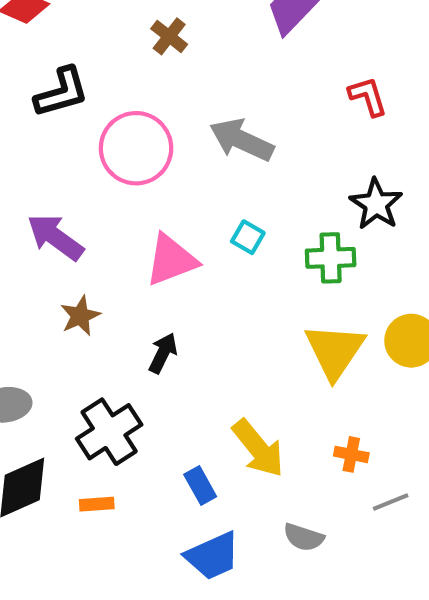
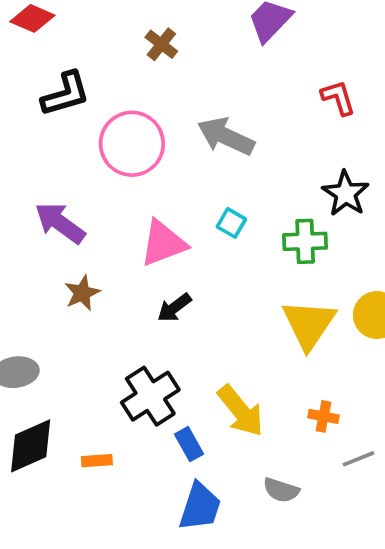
black arrow: (163, 353) -> (174, 308), moved, turned -153
black cross: (109, 432) -> (150, 396), moved
blue trapezoid: (213, 556) -> (200, 507), turned -48

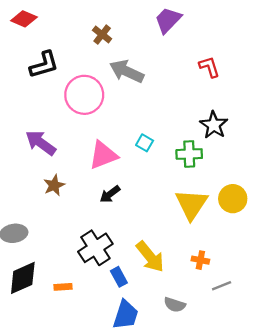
gray arrow: (226, 136) -> (127, 71), moved

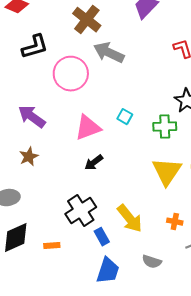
brown cross: (102, 35) -> (87, 20), size x1.6
brown star: (54, 185) -> (29, 157), moved

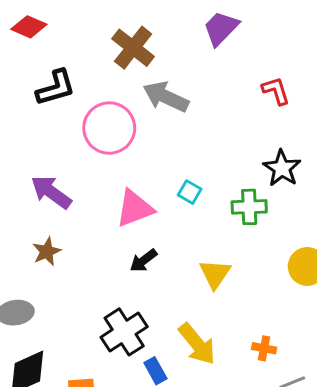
yellow triangle: (167, 172) -> (215, 274), moved, size x0.7

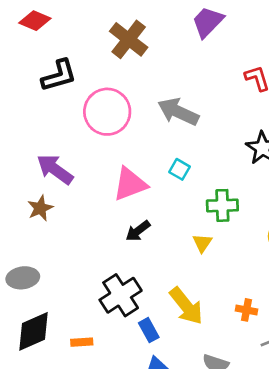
gray arrow: (166, 97) -> (178, 112), moved
green cross: (249, 207) -> (222, 205), moved
brown star: (47, 252) -> (40, 208), moved
yellow triangle: (215, 274) -> (202, 243), size x0.7

